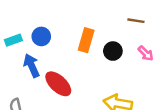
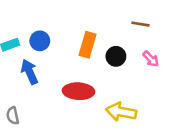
red ellipse: (58, 84) -> (78, 91), moved, turned -40

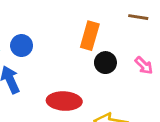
brown line: (140, 24) -> (138, 17), moved
orange rectangle: (88, 45) -> (90, 36), moved

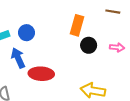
pink arrow: (144, 65) -> (117, 47), turned -40
red ellipse: (64, 101) -> (41, 74), moved

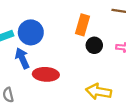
blue circle: (26, 33) -> (31, 32), size x1.5

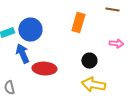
black circle: (94, 45) -> (89, 61), moved

